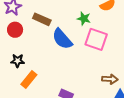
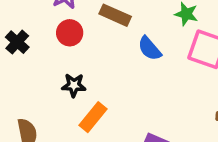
blue semicircle: (62, 39) -> (150, 48), size x0.7

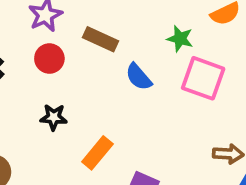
orange rectangle: (93, 117) -> (97, 153), moved

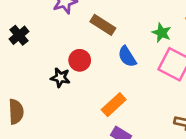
red circle: (49, 59) -> (80, 60), moved
orange rectangle: (97, 153) -> (114, 105), moved

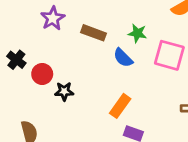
green star: (162, 33) -> (137, 33), moved
red circle: (80, 60) -> (42, 74), moved

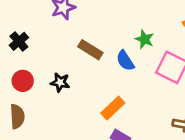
brown rectangle: (94, 33) -> (90, 50), moved
red circle: (42, 74) -> (23, 81), moved

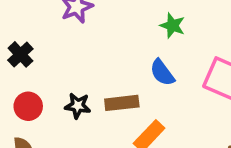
green star: (144, 39) -> (172, 26), moved
brown rectangle: (90, 50) -> (122, 103), moved, turned -35

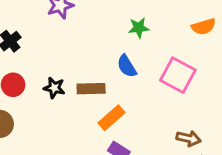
green star: (172, 26) -> (139, 28), turned -30

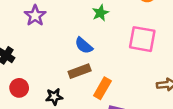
blue semicircle: (127, 66) -> (84, 46), moved
black star: (54, 88) -> (54, 97), moved

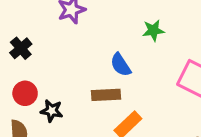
black star: (54, 97) -> (52, 111), moved

